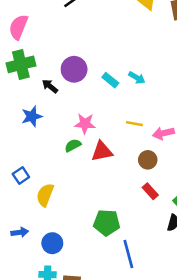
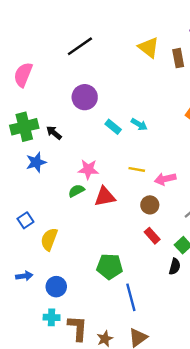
green cross: (21, 64) -> (24, 127), moved
purple circle: (74, 69) -> (85, 97), moved

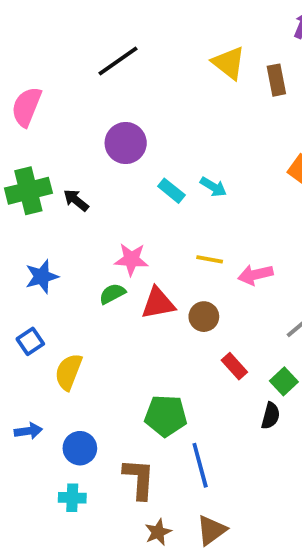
blue star: (36, 162) -> (42, 277), moved
brown circle: (150, 205) -> (204, 317), moved
brown L-shape: (78, 328) -> (139, 479), moved

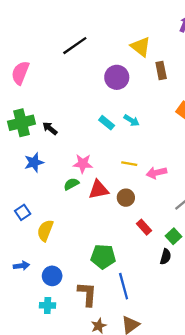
brown rectangle: (276, 80) -> (161, 71), moved
purple circle: (126, 143) -> (117, 77), moved
blue star: (42, 277) -> (34, 162), moved

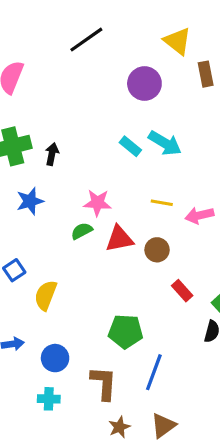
cyan arrow: (132, 120) -> (165, 143), size x1.5
black arrow: (50, 128) -> (52, 154), turned 63
blue line: (124, 286) -> (154, 372), turned 35

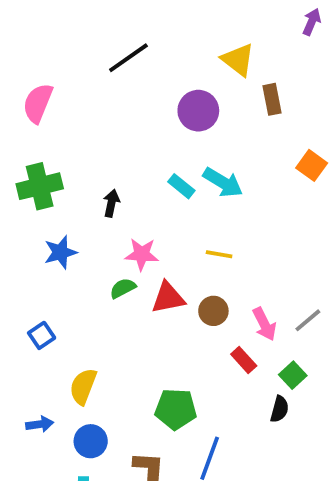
black arrow: (52, 154) -> (111, 203), moved
pink arrow: (199, 215) -> (264, 324), moved, turned -104
yellow semicircle: (46, 295) -> (83, 386), moved

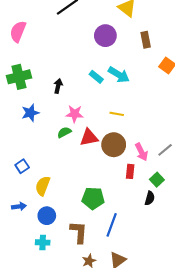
brown rectangle: (272, 99) -> (146, 40), moved
brown circle: (213, 311) -> (114, 145), size x1.5
blue square: (42, 335) -> (22, 166), moved
red rectangle: (244, 360) -> (130, 171), turned 48

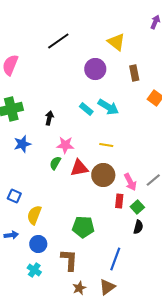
green semicircle: (64, 132) -> (55, 163), turned -32
blue square: (22, 166) -> (14, 196), turned -32
green square: (157, 180) -> (137, 207), moved
blue line: (112, 225) -> (115, 259), moved
cyan cross: (43, 242) -> (34, 270), turned 32

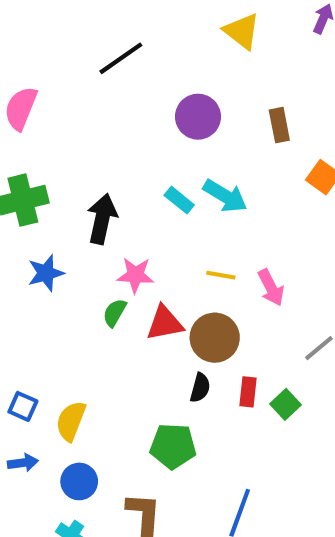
yellow triangle: (116, 42) -> (242, 31), moved
black arrow: (49, 118) -> (102, 219), size x1.6
pink arrow: (130, 182) -> (271, 288), moved
blue square: (14, 196) -> (23, 406), moved
black semicircle: (138, 227) -> (200, 388), moved

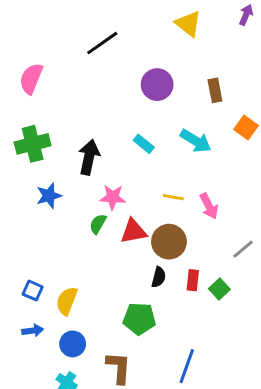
cyan arrow: (225, 196) -> (196, 141), moved

